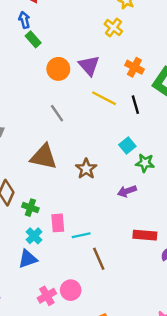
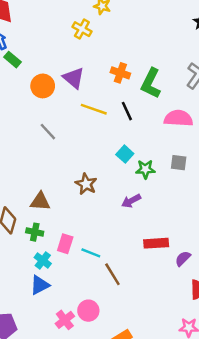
yellow cross: (113, 28) -> (82, 29), moved
brown triangle: (44, 157) -> (40, 201), moved, size x0.7
pink rectangle: (58, 223) -> (65, 244), turned 30
cyan line: (81, 235) -> (91, 253), turned 42

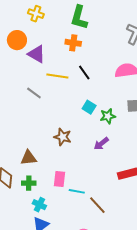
green L-shape: (151, 83) -> (79, 18), moved
orange circle: (43, 86) -> (17, 40), moved
gray line: (48, 132) -> (34, 93), moved
pink rectangle: (65, 244) -> (59, 179), moved

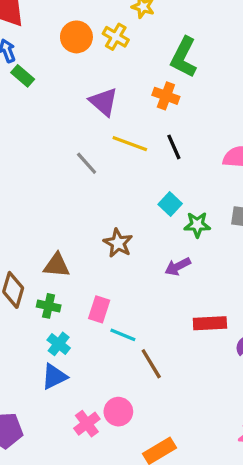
orange circle: (17, 40) -> (76, 37), moved

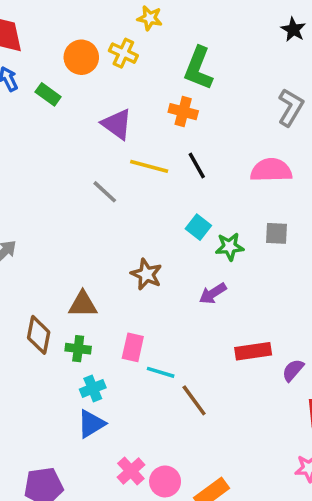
green rectangle: (23, 76) -> (48, 94), moved
cyan cross: (59, 344) -> (93, 388), turned 35
pink circle: (118, 412) -> (165, 481), moved

